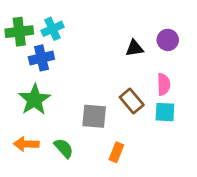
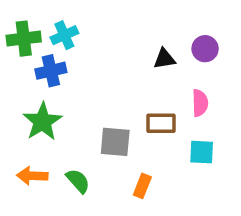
brown rectangle: (132, 101) -> (161, 123), turned -50
cyan square: (165, 112) -> (202, 152), moved

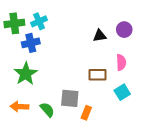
gray square: (115, 142) -> (70, 98), moved
cyan square: (202, 152) -> (122, 92), turned -35

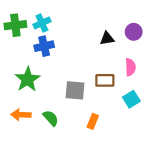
blue cross: (31, 43) -> (44, 46), moved
gray square: (70, 98) -> (75, 90), moved

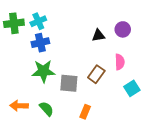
green star: (28, 79) -> (43, 71), moved, turned 30
brown rectangle: (105, 80) -> (96, 74), turned -54
cyan square: (131, 99) -> (132, 88), moved

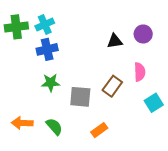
green star: (43, 71) -> (51, 83), size x0.7
orange rectangle: (85, 112) -> (99, 130), turned 32

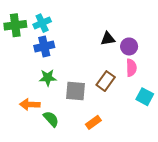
purple circle: (143, 34) -> (129, 46), moved
cyan square: (154, 103) -> (145, 97), turned -30
orange arrow: (22, 123) -> (30, 104), moved

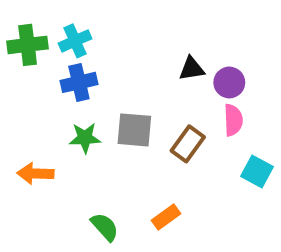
gray square: (76, 91) -> (134, 130), moved
orange arrow: (30, 104) -> (35, 173), moved
green semicircle: (51, 119) -> (105, 227), moved

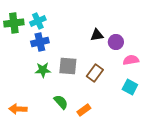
pink semicircle: (233, 120) -> (131, 60), moved, turned -98
orange arrow: (35, 173) -> (18, 109), moved
green semicircle: (105, 227) -> (61, 102), moved

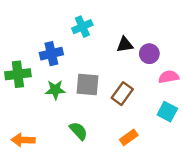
cyan cross: (38, 21) -> (82, 27), moved
green cross: (14, 23) -> (18, 74), moved
orange rectangle: (84, 110) -> (129, 137), moved

